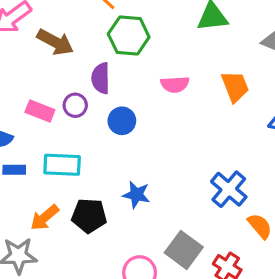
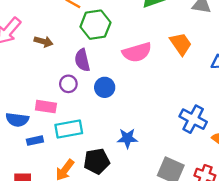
brown arrow: (55, 42) -> (44, 42), size x0.7
pink semicircle: (175, 84) -> (137, 52), size x1.4
pink rectangle: (40, 111) -> (46, 107), moved

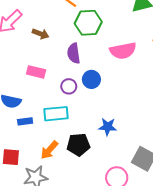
purple circle: (68, 84) -> (69, 86), moved
pink rectangle: (46, 107) -> (36, 72), moved

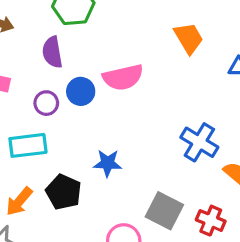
pink semicircle: (123, 51) -> (123, 77), moved
black pentagon: (78, 145) -> (64, 192), turned 30

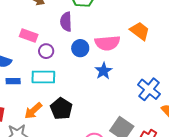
orange trapezoid: (189, 38) -> (140, 31), moved, turned -30
purple circle: (46, 103) -> (46, 51), moved
blue star: (108, 163) -> (104, 71), moved, turned 30

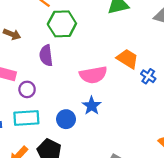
blue circle: (80, 48) -> (66, 119), moved
blue cross: (149, 89) -> (148, 76), moved, size x0.6

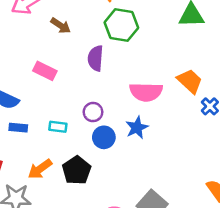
purple circle: (27, 89) -> (93, 112), moved
cyan rectangle: (26, 118) -> (58, 127), size x0.6

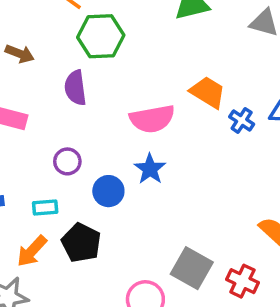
purple circle: (93, 112) -> (67, 161), moved
cyan rectangle: (58, 127) -> (45, 207), moved

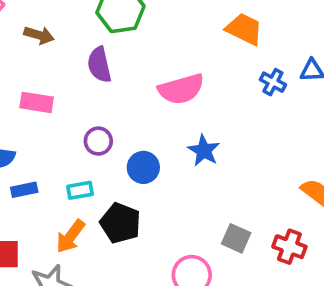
orange trapezoid: (208, 92) -> (244, 29), moved
blue star: (150, 169) -> (204, 151), moved
gray square: (192, 268) -> (236, 238), size x0.7

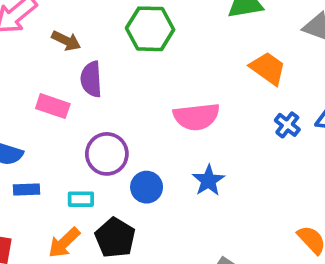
purple semicircle: (99, 65) -> (91, 79), moved
purple circle: (98, 141) -> (107, 154), size x1.5

